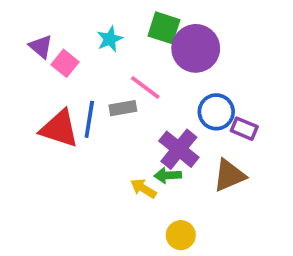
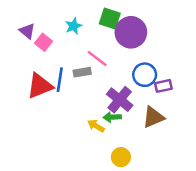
red triangle: (59, 129) -> (40, 86), turned -40
purple rectangle: (244, 129) -> (163, 86), turned -35

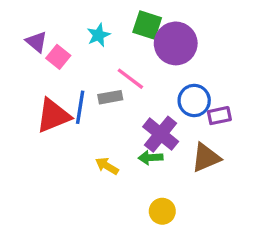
yellow arrow: (96, 126) -> (107, 166), moved

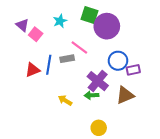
red triangle: (53, 116) -> (33, 70), size x0.7

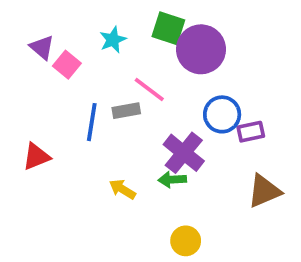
red triangle: (33, 70) -> (36, 157), moved
brown triangle: (125, 95) -> (264, 191), moved

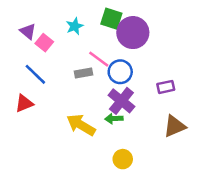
blue circle: (222, 114) -> (120, 72), moved
blue line: (92, 122) -> (35, 74), moved, turned -55
yellow arrow: (122, 189) -> (81, 125), size x1.6

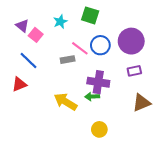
purple circle: (133, 33) -> (131, 41), moved
blue circle: (120, 72) -> (100, 45), moved
purple cross: (121, 101) -> (98, 82), turned -30

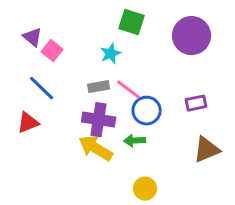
cyan star: (60, 22) -> (111, 54), moved
purple circle: (131, 41) -> (192, 36), moved
blue circle: (100, 45) -> (147, 111), moved
pink line: (80, 48) -> (129, 90), moved
purple cross: (98, 82) -> (99, 120), moved

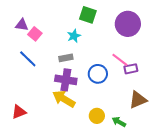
purple triangle: (33, 37) -> (22, 25), turned -32
pink line: (129, 90) -> (120, 60), moved
red triangle: (28, 123) -> (19, 112), moved
green arrow: (135, 141) -> (119, 122), moved, turned 32
yellow circle: (145, 189) -> (97, 116), moved

